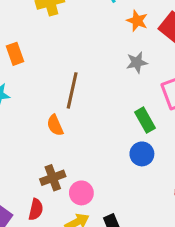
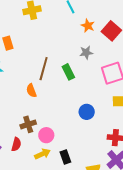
green rectangle: (145, 120) -> (68, 72), moved

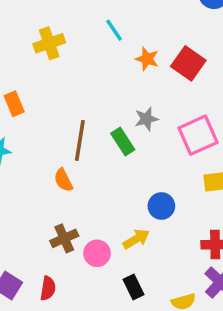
gray star: (86, 53) -> (146, 119), moved
red semicircle: (16, 144) -> (48, 288), moved
yellow arrow: (43, 154) -> (136, 239), moved

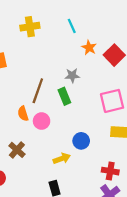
gray star: (146, 119) -> (72, 76), moved
brown cross: (64, 238) -> (17, 150), turned -35
pink circle: (97, 253) -> (42, 121), moved

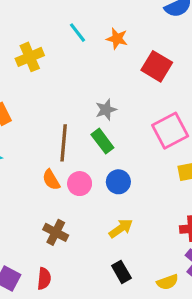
cyan line: (72, 26) -> (78, 33), moved
orange star: (89, 48) -> (117, 39), moved
blue circle: (81, 141) -> (118, 182), moved

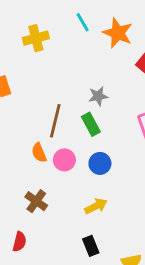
orange star: (117, 39) -> (118, 33), size x1.5

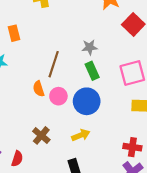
green rectangle: (91, 124) -> (92, 71), moved
blue circle: (100, 163) -> (87, 101), size x1.5
brown cross: (36, 201) -> (41, 135), moved

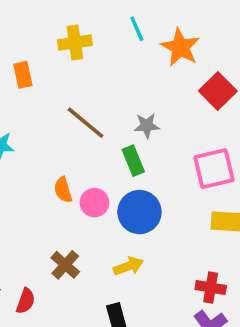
orange rectangle: (14, 33) -> (23, 75), moved
brown line: (54, 64) -> (86, 123), moved, turned -70
green rectangle: (92, 71) -> (133, 161), moved

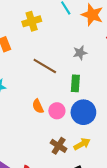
gray star: (147, 126) -> (80, 53), moved
green rectangle: (133, 161) -> (75, 83), turned 35
brown cross: (65, 265) -> (59, 146), moved

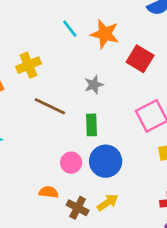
yellow cross: (32, 21) -> (29, 65), moved
orange semicircle: (38, 106) -> (49, 192), moved, turned 128

